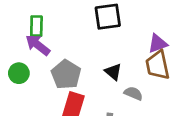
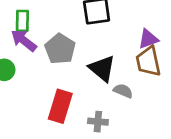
black triangle: (113, 72) -> (102, 68), size x1.5
gray pentagon: (66, 75) -> (60, 49), moved

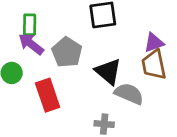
gray semicircle: (123, 91) -> (129, 94), size x1.5
red rectangle: (60, 106) -> (48, 95), moved, turned -36

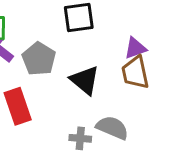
gray semicircle: (129, 94) -> (112, 128), moved

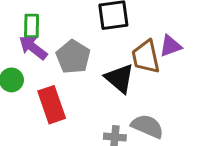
brown trapezoid: (135, 73) -> (146, 57), moved

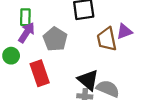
purple arrow: (33, 48) -> (26, 33), turned 85
black triangle: (120, 78) -> (88, 80), moved

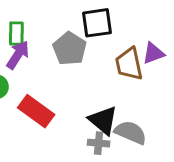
gray pentagon: (55, 39) -> (70, 49), moved
red rectangle: (40, 73) -> (36, 111), turned -35

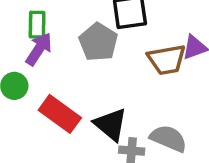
brown trapezoid: (129, 64) -> (167, 60), turned -88
black triangle: (103, 120) -> (111, 124), moved

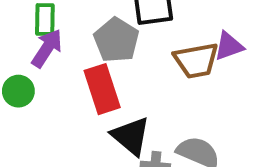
red rectangle: (60, 114) -> (102, 89), moved, turned 36

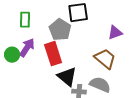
purple arrow: (47, 48) -> (27, 48), moved
brown trapezoid: (196, 60) -> (105, 59), moved, turned -130

